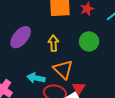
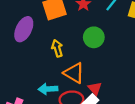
purple ellipse: (21, 37) -> (24, 29), moved

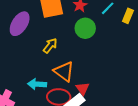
green circle: (94, 37) -> (85, 28), moved
yellow arrow: (57, 48) -> (50, 46), turned 49

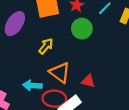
red triangle: (83, 89) -> (88, 81), moved, turned -40

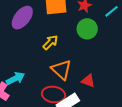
cyan arrow: (32, 85) -> (15, 78), moved, turned 144

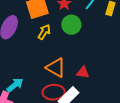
yellow arrow: (50, 42) -> (44, 32), moved

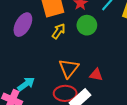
orange triangle: (56, 68) -> (69, 68), turned 35

